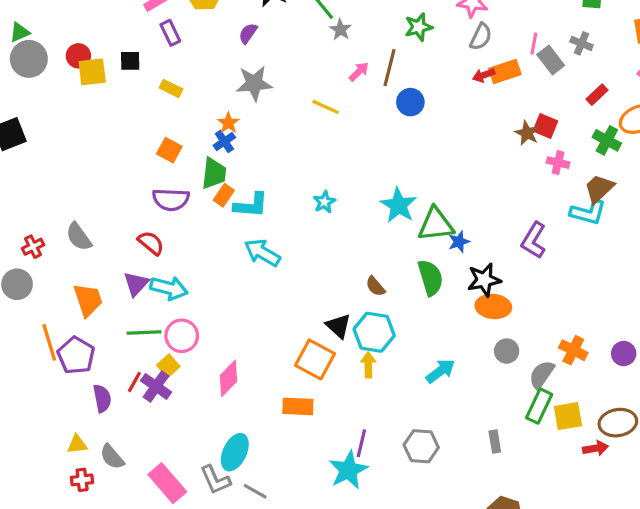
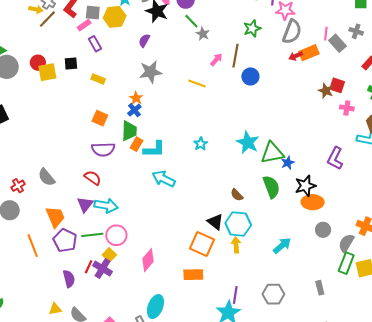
gray semicircle: (481, 37) -> (292, 32), size x1.4
purple pentagon: (76, 355) -> (65, 240), moved

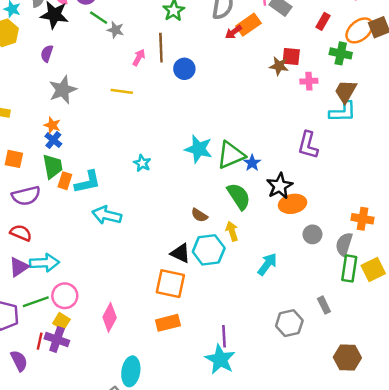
purple triangle: (85, 204) -> (19, 267), turned 30
yellow arrow: (236, 245) -> (232, 231), moved
gray hexagon: (273, 294) -> (289, 323), moved

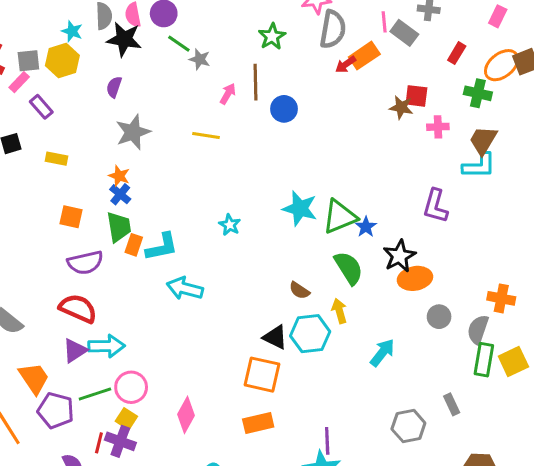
red semicircle: (21, 233) -> (78, 308), size x1.4

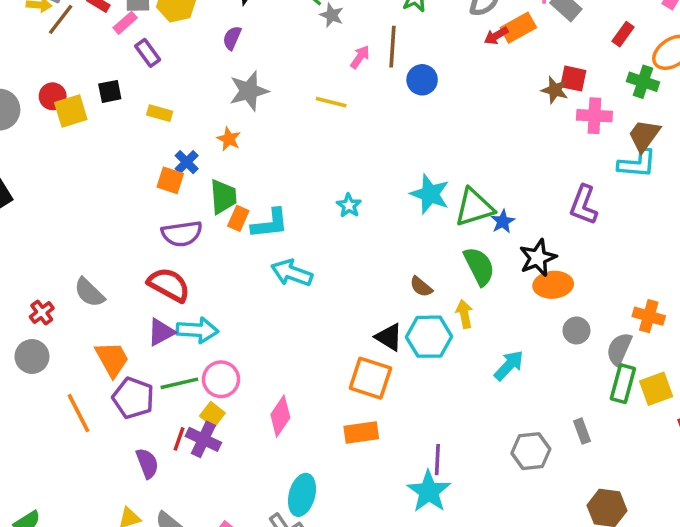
pink cross: (438, 127) -> (594, 116), size x1.4
blue cross: (120, 194) -> (187, 162), moved

